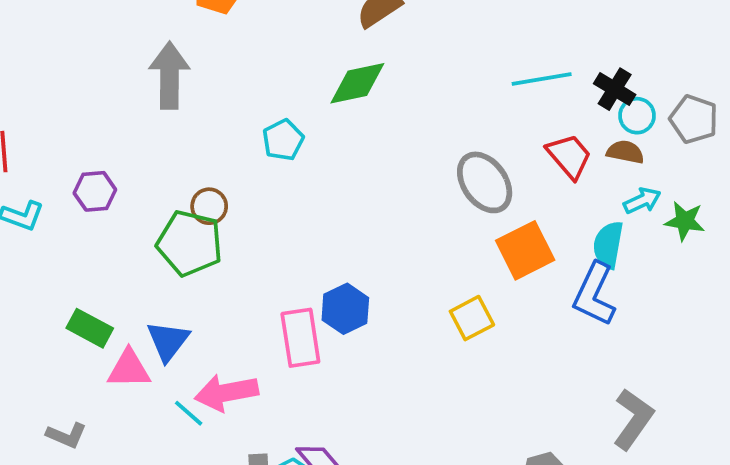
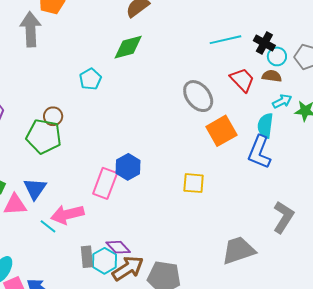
gray arrow: (169, 75) -> (30, 29), moved
yellow square: (472, 318) -> (194, 183), moved, turned 35
pink rectangle: (300, 338) -> (105, 183), turned 32

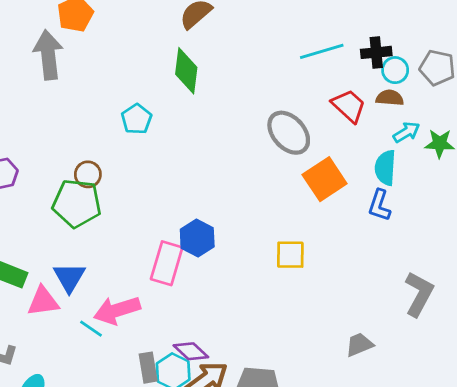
black cross: (264, 43) -> (376, 52), turned -30
green diamond: (128, 47) -> (186, 71), turned -64
blue L-shape: (259, 152) -> (379, 205), size x0.7
gray trapezoid: (238, 250) -> (359, 345), size x0.6

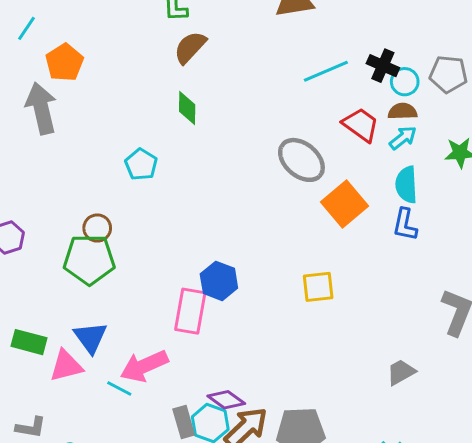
black cross: (376, 52) -> (383, 66), turned 36
green diamond: (186, 71) -> (187, 108), size x0.7
cyan arrow: (406, 132) -> (403, 138), moved

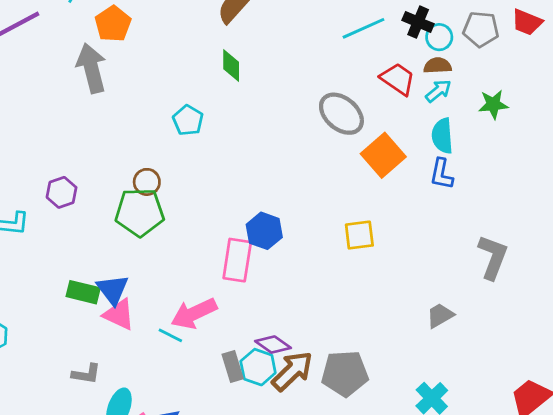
blue triangle: (91, 338) -> (113, 290), moved
pink triangle: (66, 366) -> (119, 314), turned 40

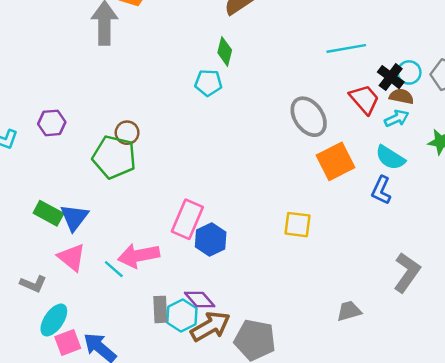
black cross: (418, 22) -> (391, 77), moved
cyan pentagon: (188, 120) -> (208, 83), moved, turned 30
cyan semicircle: (442, 136) -> (390, 158), turned -68
blue hexagon: (264, 231) -> (211, 239), moved
pink triangle: (119, 314) -> (72, 257), moved

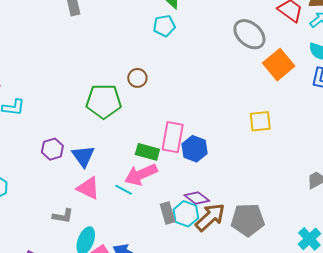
purple hexagon: (52, 123) -> (52, 149), moved
brown circle: (127, 133) -> (137, 78), moved
green rectangle: (48, 213) -> (147, 152), moved

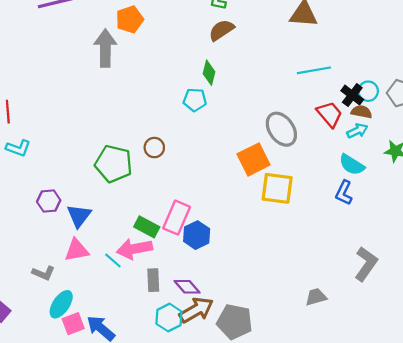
orange square: (279, 65) -> (254, 159), moved
yellow square: (260, 121) -> (277, 188), moved, size x1.4
pink triangle: (88, 188) -> (77, 250), turned -50
gray rectangle: (168, 213) -> (153, 280), moved
cyan hexagon: (186, 214) -> (169, 318), moved

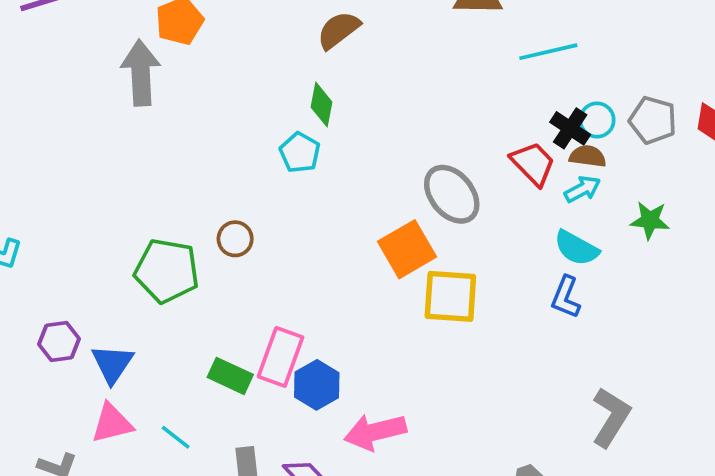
cyan line: (314, 70) -> (548, 52), moved
cyan pentagon: (195, 100) -> (300, 153), turned 30
pink arrow: (134, 249) -> (375, 432), moved

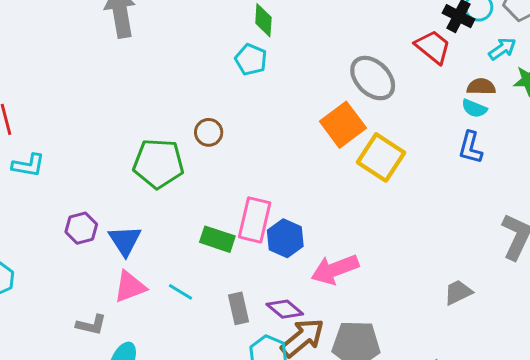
brown semicircle: (588, 156) -> (481, 87), moved
cyan arrow: (582, 189) -> (502, 49), moved
cyan semicircle: (576, 248) -> (474, 108), size x0.7
yellow square: (450, 296) -> (381, 157), turned 36

